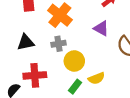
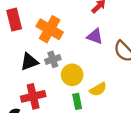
black triangle: (26, 42) -> (29, 62), moved
green rectangle: (75, 87) -> (77, 101), turned -40

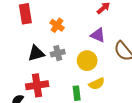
orange cross: (50, 29) -> (57, 25), size x0.6
yellow circle: (72, 75) -> (87, 61), moved

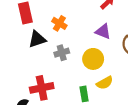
black triangle: (36, 53) -> (37, 39), moved

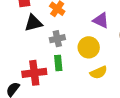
green rectangle: (84, 94) -> (58, 63), moved

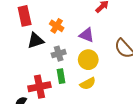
purple triangle: (101, 20) -> (87, 35), moved
yellow semicircle: (99, 72) -> (88, 83), moved

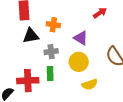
orange cross: (57, 26) -> (53, 25), turned -32
yellow semicircle: (88, 83) -> (90, 84), moved

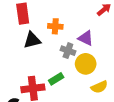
gray cross: (51, 52) -> (68, 51), moved, turned 32
green rectangle: (50, 74) -> (56, 79), turned 64

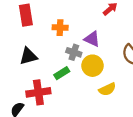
black triangle: (32, 40) -> (28, 56), moved
green rectangle: (56, 79) -> (62, 73), moved

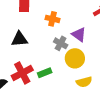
green rectangle: (62, 73) -> (45, 73), moved
red cross: (38, 92) -> (22, 73), turned -30

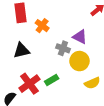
orange cross: (53, 19) -> (42, 26), moved, turned 32

